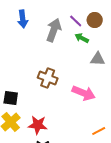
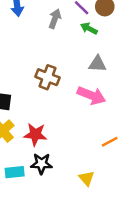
gray arrow: (54, 30) -> (55, 19), size x0.7
gray triangle: (98, 59) -> (97, 64), moved

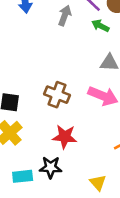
brown cross: (48, 77) -> (57, 95), moved
red star: (35, 134) -> (65, 137), moved

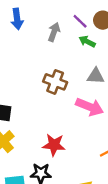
brown cross: (57, 95) -> (55, 82), moved

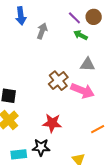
gray arrow: (54, 32) -> (42, 31), moved
brown cross: (55, 82) -> (58, 81), moved, turned 30

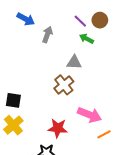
blue arrow: (21, 16) -> (26, 19), turned -54
gray triangle: (88, 64) -> (74, 62), moved
pink arrow: (83, 91) -> (90, 115), moved

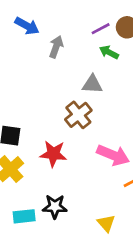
purple line: (80, 21) -> (101, 29), turned -72
red star: (58, 128) -> (53, 154), moved

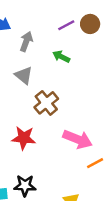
green arrow: (109, 52) -> (61, 57), moved
gray triangle: (92, 84) -> (24, 75), moved, turned 36

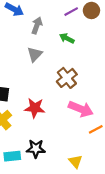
gray triangle: (24, 75) -> (35, 54), turned 35
brown cross: (46, 103) -> (67, 78), moved

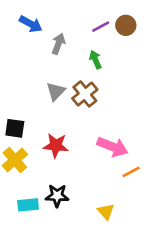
green arrow: (67, 38) -> (95, 60), turned 40
gray triangle: (35, 54) -> (56, 91), moved
brown cross: (67, 78) -> (85, 94), moved

